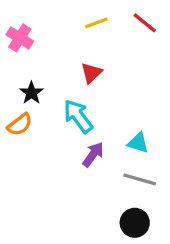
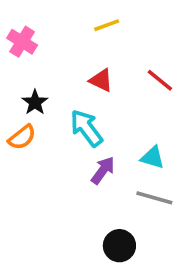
red line: (145, 23) -> (160, 80), moved
red triangle: (91, 73) -> (101, 80), turned -50
black circle: (135, 223) -> (119, 246), moved

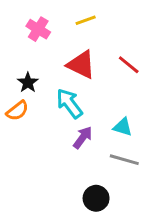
pink cross: (22, 42) -> (38, 29), moved
red triangle: (101, 80) -> (81, 65), size x1.5

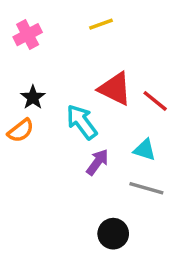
pink cross: (38, 29) -> (28, 35), moved, turned 30
red triangle: (81, 65) -> (115, 89), moved
red line: (129, 65) -> (155, 101), moved

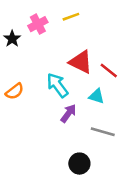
pink cross: (28, 35) -> (38, 24), moved
black star: (33, 97) -> (12, 39), moved
cyan triangle: (145, 150) -> (97, 96), moved

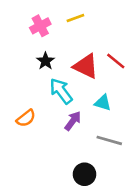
black star: (12, 39) -> (45, 61), moved
red line: (109, 71) -> (116, 61), moved
orange semicircle: (15, 91) -> (26, 118), moved

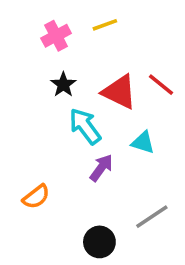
orange semicircle: (26, 118) -> (36, 197), moved
gray line: (109, 140) -> (152, 217), moved, turned -50
black circle: (85, 174) -> (99, 242), moved

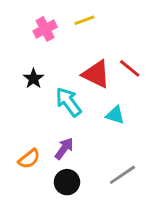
black star: (63, 85) -> (33, 79), moved
purple arrow: (101, 168) -> (64, 149), moved
black circle: (99, 242) -> (67, 182), moved

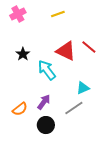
pink cross: (45, 29) -> (18, 14), moved
cyan triangle: (115, 115) -> (83, 88), moved, turned -40
gray line: (122, 175) -> (74, 108), moved

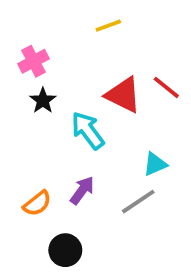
pink cross: (18, 14) -> (33, 61), moved
black circle: (46, 125) -> (65, 250), moved

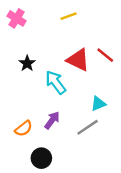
pink cross: (33, 61) -> (17, 18), moved, turned -30

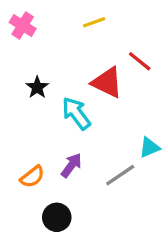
red line: (105, 55) -> (140, 61), moved
cyan triangle: (98, 104) -> (149, 147), moved

